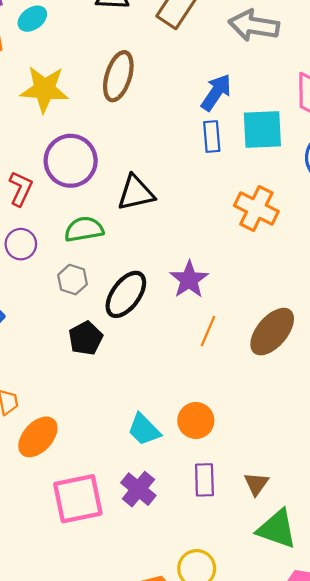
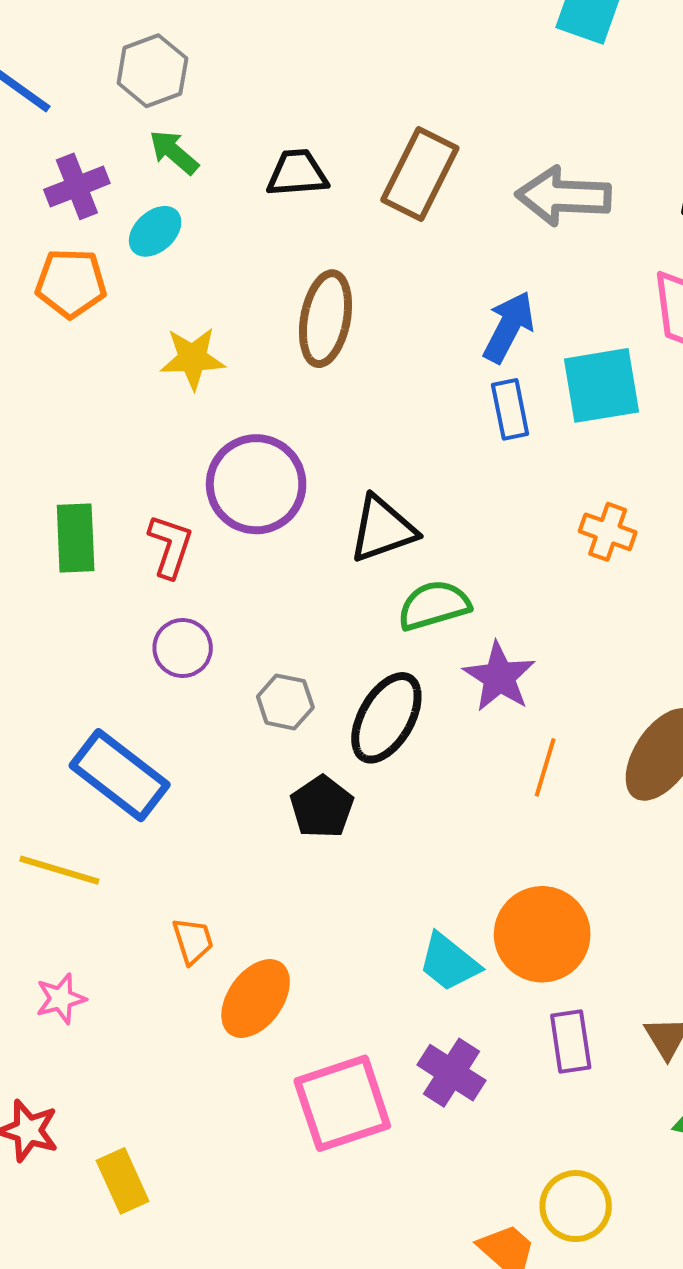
yellow star: (44, 89) -> (193, 358), size x0.7
orange cross: (256, 208) -> (608, 532), size x0.7
green semicircle: (84, 229) -> (434, 605), moved
orange circle: (196, 420) -> (542, 934), size x1.4

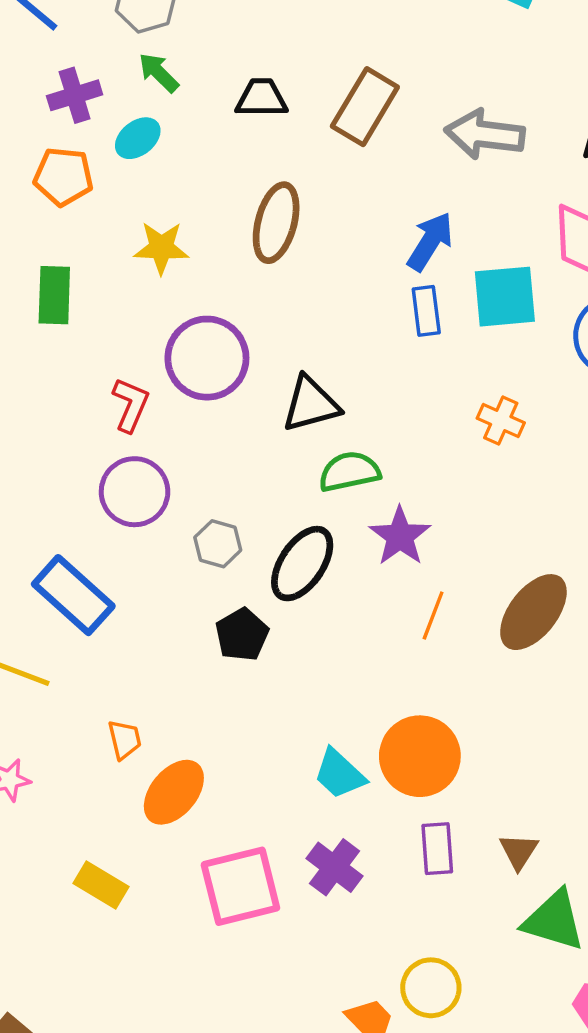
green rectangle: (76, 538) -> (54, 295), moved
purple circle: (183, 648) -> (135, 492), size x1.4
yellow rectangle: (123, 1181) -> (101, 885), moved, turned -39

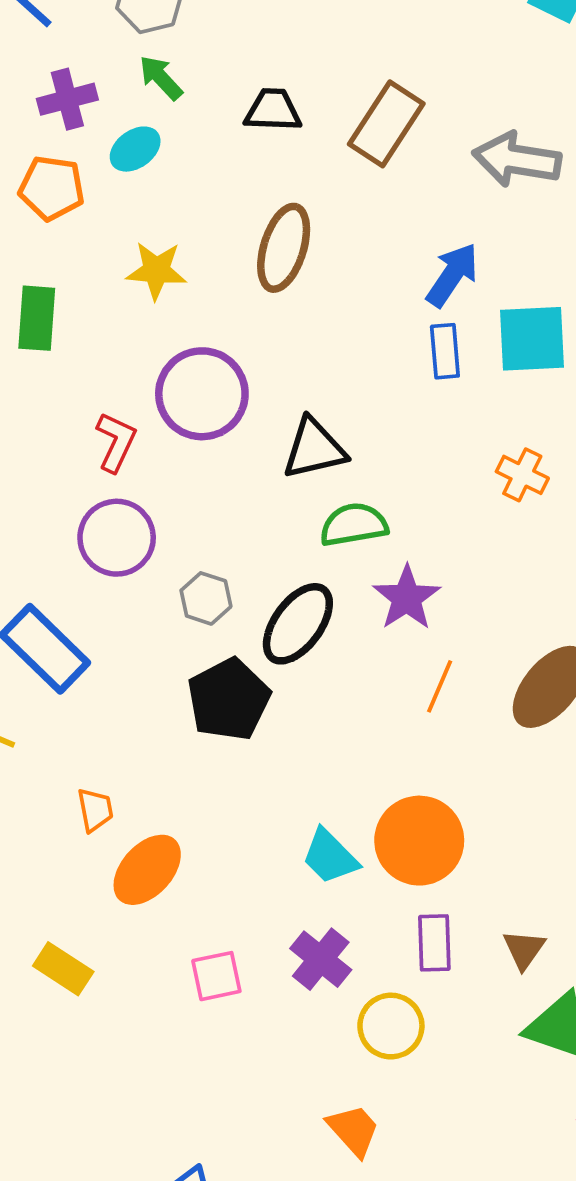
black pentagon: (242, 635) -> (229, 699), size x1.4
pink square: (240, 886) -> (216, 976), size x0.6
yellow circle: (431, 988) -> (391, 1026), moved

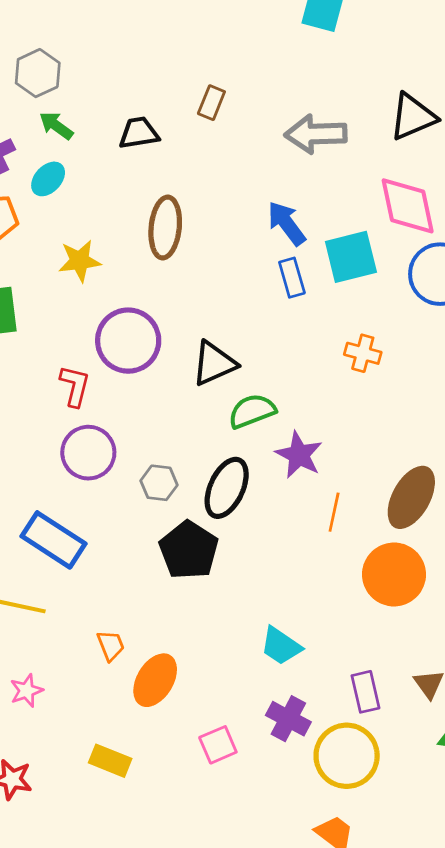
brown rectangle: (386, 124) -> (211, 103), moved, size x0.6
blue arrow: (452, 275) -> (287, 223), turned -60
orange circle: (419, 841) -> (394, 574), moved
yellow circle: (391, 1026) -> (347, 756), size x1.4

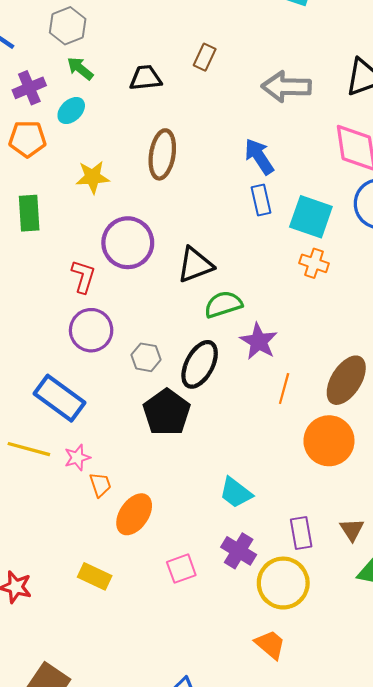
cyan square: (351, 257) -> (311, 217), moved, turned 30
pink star: (26, 691) -> (77, 458), moved

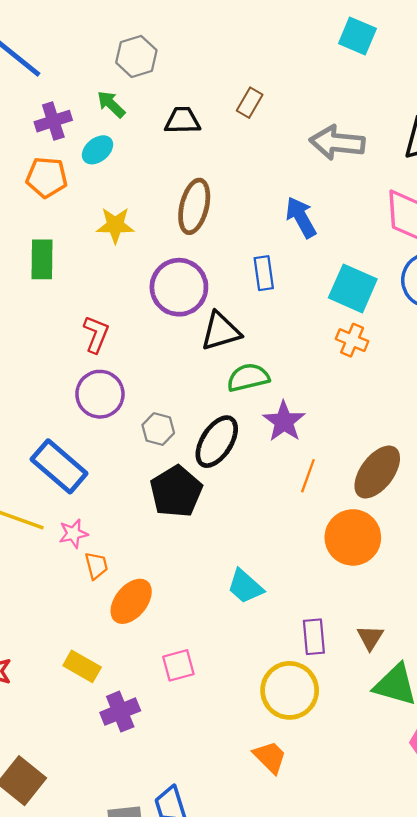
gray hexagon: (68, 26) -> (136, 56), moved
blue rectangle: (261, 200) -> (264, 273), moved
purple circle: (128, 243) -> (179, 287), moved
purple cross: (239, 551) -> (120, 712), moved, turned 32

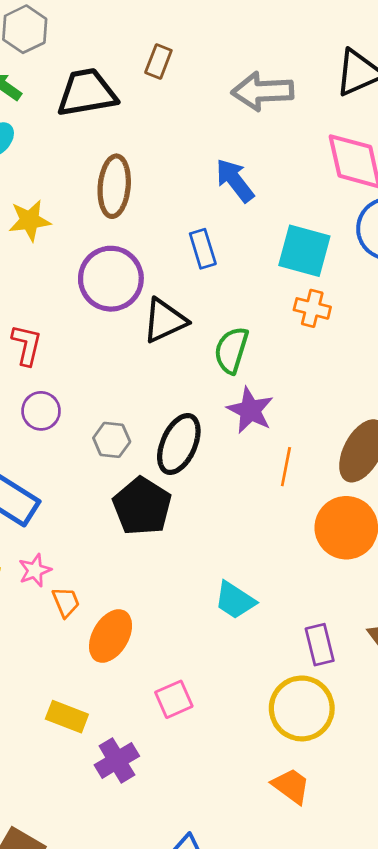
black trapezoid: (182, 120) -> (87, 93), size x1.5
green semicircle: (248, 377) -> (231, 350), moved, turned -51
purple circle: (100, 394) -> (41, 411), size x0.7

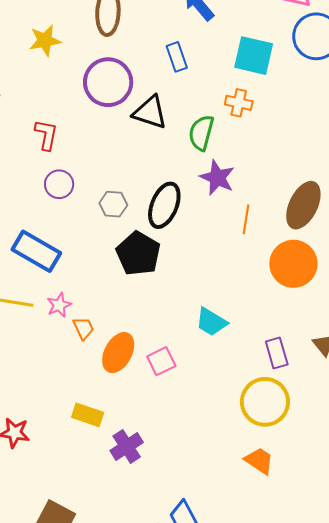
orange cross: (312, 308) -> (239, 103), moved
black triangle: (165, 321) -> (150, 112), turned 45
pink square: (174, 699) -> (161, 361), moved

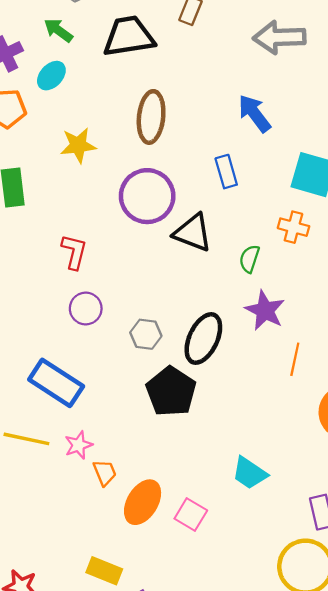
green semicircle: (201, 133) -> (249, 259), size x0.7
pink square: (161, 361) -> (191, 515), turned -36

